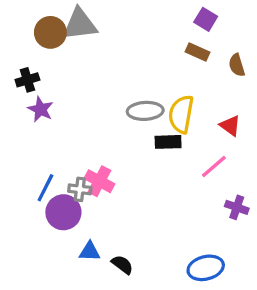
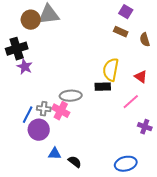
black cross: (27, 80) -> (17, 49), size x1.5
gray ellipse: (145, 111) -> (71, 96), moved
gray cross: (80, 189) -> (44, 109), moved

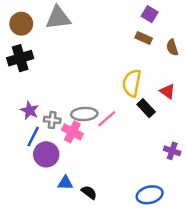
brown circle: (31, 20) -> (21, 24), moved
purple star: (25, 67) -> (30, 110), moved
black rectangle: (103, 87) -> (146, 108), moved, turned 49
pink line: (131, 102) -> (107, 119), moved
gray cross: (44, 109) -> (52, 120), moved

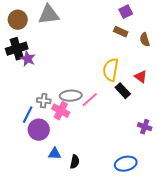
purple square: (150, 14) -> (126, 12), turned 32
purple star: (30, 110) -> (28, 59), moved
black semicircle: (89, 192) -> (75, 162), turned 64

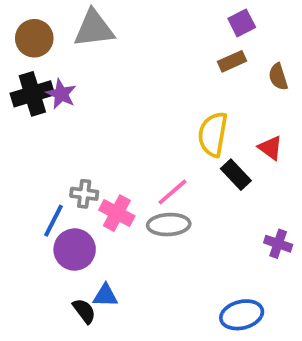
brown rectangle: (121, 32) -> (232, 61), turned -48
purple star: (28, 59) -> (61, 94), moved
gray ellipse: (71, 96) -> (169, 225), moved
black semicircle: (75, 162) -> (84, 311), moved, turned -48

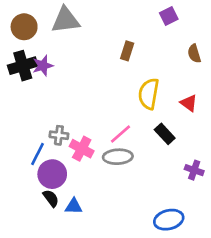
brown rectangle: (232, 61) -> (127, 51), moved, turned -48
purple star: (61, 94) -> (43, 66), turned 30
black rectangle: (236, 175) -> (165, 134), moved
black semicircle: (84, 311) -> (51, 198), moved

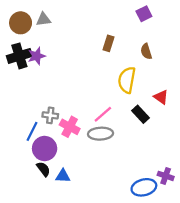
gray triangle: (66, 20) -> (43, 19), moved, size x0.6
brown semicircle: (194, 54) -> (146, 51), moved
red triangle: (189, 103) -> (161, 97), moved
purple cross: (194, 170) -> (166, 176), moved

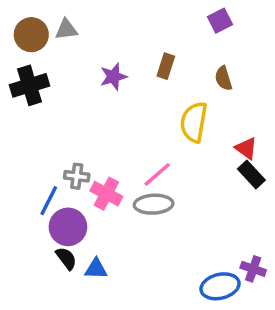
purple star: (37, 56) -> (113, 77), moved
black rectangle: (141, 114) -> (251, 174), moved

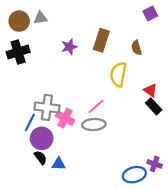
purple square: (220, 21) -> (150, 14), moved
brown rectangle: (166, 66) -> (101, 40), size x1.5
gray cross: (77, 176) -> (47, 107), size x1.6

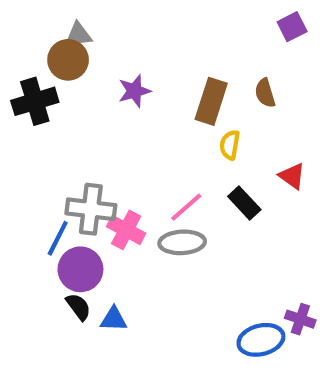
brown circle: (19, 21) -> (68, 60), moved
brown rectangle: (101, 40) -> (211, 101), moved
yellow semicircle: (118, 74) -> (230, 145), size x0.6
black rectangle: (154, 106) -> (244, 203), moved

